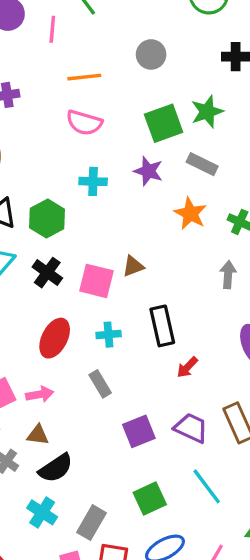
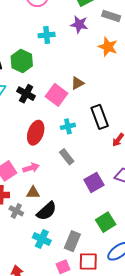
pink square: (97, 281) -> (56, 95), turned 30

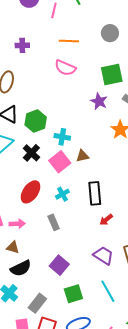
cyan cross: (47, 35) -> (62, 137), moved
cyan cross: (68, 126) -> (62, 194), turned -32
purple square: (94, 182) -> (59, 265), moved, turned -36

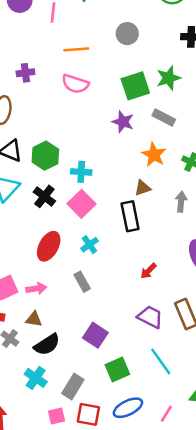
purple cross: (22, 45) -> (25, 73), moved
brown triangle: (82, 156) -> (143, 188), moved
black rectangle: (95, 193) -> (130, 216), moved

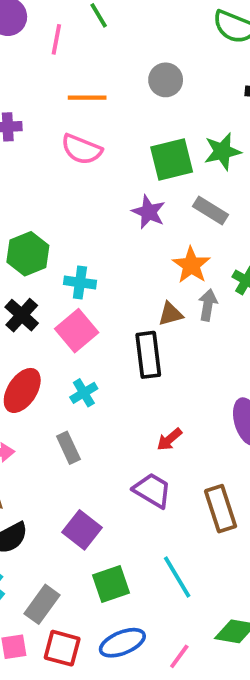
gray arrow: (181, 202) -> (208, 305), moved
purple trapezoid: (150, 317) -> (152, 490), moved

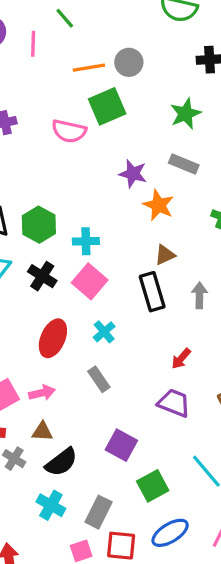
orange line: (87, 98) -> (89, 68), moved
green square: (172, 159) -> (107, 106), moved
orange star: (191, 265) -> (159, 205), moved
gray arrow: (208, 305) -> (199, 295), moved

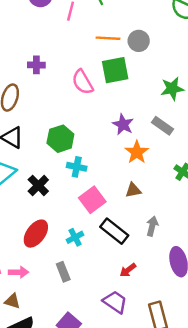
pink semicircle: (69, 131) -> (83, 82), turned 35
green hexagon: (39, 225) -> (60, 139), moved
pink square: (90, 281) -> (92, 200), moved
black rectangle: (152, 292) -> (114, 231), moved, turned -48

